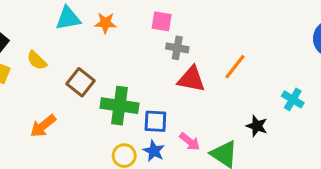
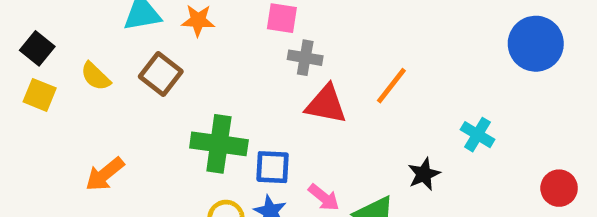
brown square: (80, 82) -> (161, 74), moved
black star: (257, 126) -> (424, 174), turned 30

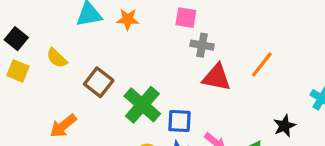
brown square: (161, 74) -> (99, 82), moved
green cross: (219, 144) -> (142, 105), turned 33

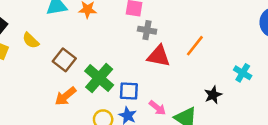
orange arrow: (63, 126) -> (66, 96), moved

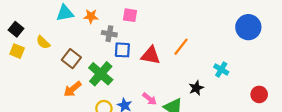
gray cross: (147, 30) -> (109, 34), moved
blue square: (129, 91) -> (122, 50), moved

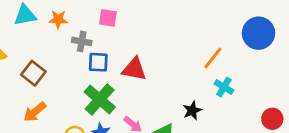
orange line: (181, 47) -> (213, 58), moved
green cross: (101, 74) -> (100, 99), moved

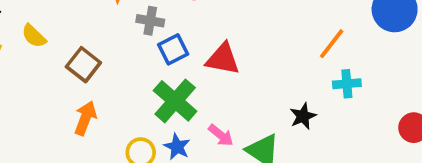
blue square: (98, 62) -> (173, 49), turned -30
cyan cross: (224, 87) -> (347, 84), turned -36
orange arrow: (35, 112) -> (85, 118), turned 150

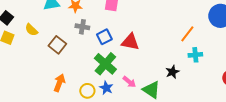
gray cross: (150, 21) -> (82, 27), moved
orange arrow: (85, 118) -> (59, 83), moved

